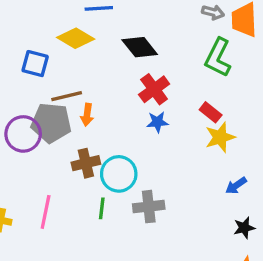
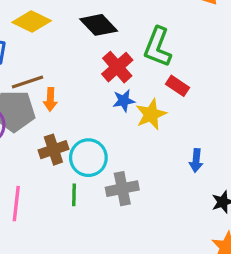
green L-shape: (218, 58) -> (158, 47), moved
yellow star: (220, 137) -> (151, 114), moved
blue arrow: (236, 186) -> (196, 160), moved, turned -45

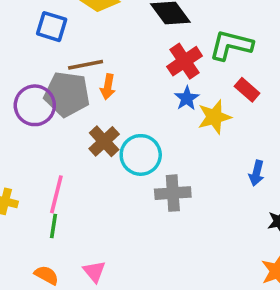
green L-shape: (158, 47) -> (231, 45), turned 75
blue star: (124, 101) -> (187, 98), turned -30
brown cross: (53, 150) -> (104, 141), turned -32
green line: (74, 195) -> (54, 226), moved

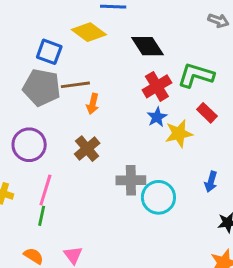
gray pentagon: (67, 94) -> (42, 88), moved
purple circle: (35, 105) -> (29, 145), moved
cyan circle: (141, 155) -> (158, 197), moved
gray cross: (173, 193) -> (131, 180), moved

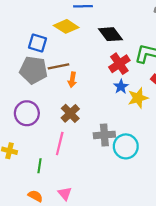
pink line: (45, 190) -> (60, 143), moved

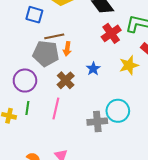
gray pentagon: (33, 70) -> (46, 54), moved
blue star: (121, 87) -> (93, 69), moved
gray cross: (104, 135) -> (97, 122), moved
green line: (39, 166) -> (27, 108), moved

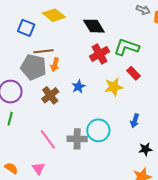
pink line: (56, 109) -> (48, 139), moved, turned -55

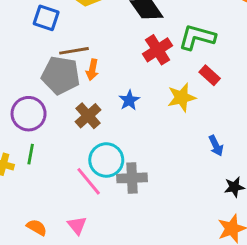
blue arrow: (135, 121) -> (216, 146), turned -40
cyan circle: (98, 130) -> (106, 160), moved

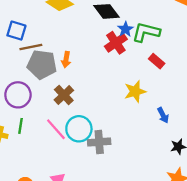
blue square: (46, 18) -> (16, 31), moved
brown line: (74, 51) -> (31, 47), moved
yellow star: (182, 97) -> (135, 91), moved
blue star: (129, 100) -> (125, 29), moved
pink line: (89, 181) -> (56, 129), moved

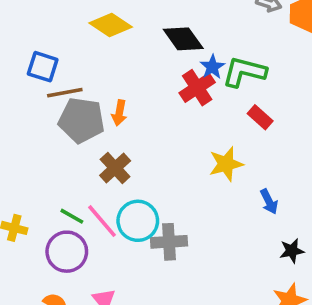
purple circle: (18, 95) -> (67, 252), moved
green line: (20, 126) -> (72, 216), moved, turned -70

